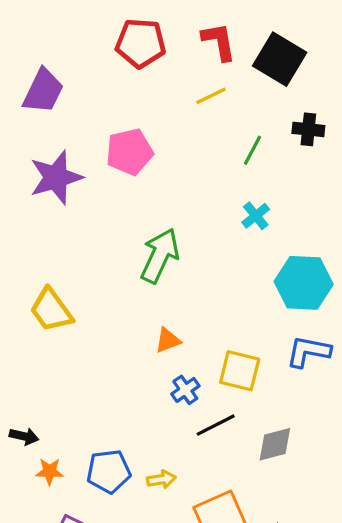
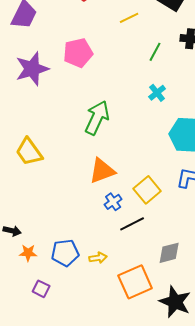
orange triangle: (168, 340) -> (102, 171), size x1.6
yellow square: (240, 371) -> (147, 190), turned 36
gray diamond: (275, 444) -> (169, 253), moved

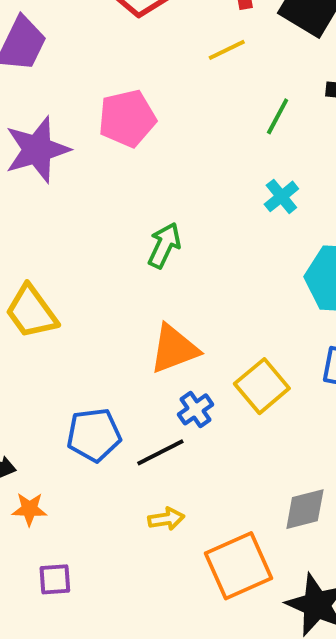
green arrow: (97, 118) -> (164, 245), size x0.7
black line: (132, 224) -> (160, 452), moved
blue pentagon: (65, 253) -> (94, 435), moved
purple square: (41, 289) -> (55, 579), turned -30

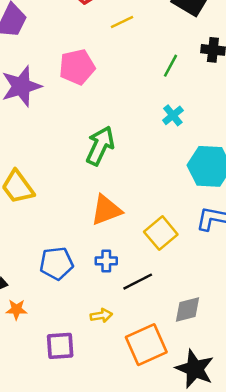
yellow line: (227, 50) -> (122, 22), moved
green arrow: (164, 245) -> (100, 146), size x1.4
blue cross: (195, 409) -> (106, 261), moved, turned 35
black line: (160, 452) -> (138, 282), moved
purple square: (55, 579) -> (60, 346), moved, size x1.4

